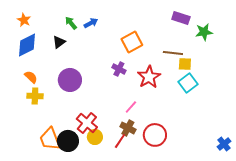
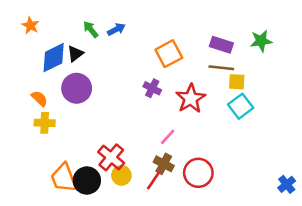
purple rectangle: (181, 18) -> (221, 45), moved
blue diamond: (27, 45) -> (54, 58), moved
purple circle: (70, 80) -> (77, 88), moved

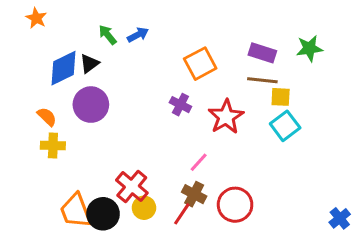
orange star: (30, 25) -> (36, 18), moved

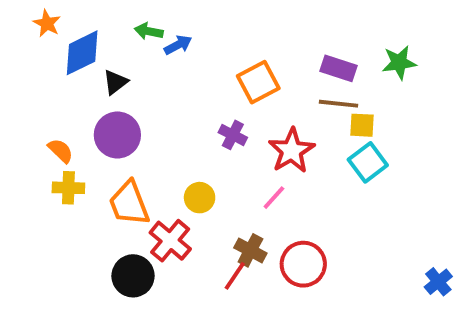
green arrow: (108, 35) -> (149, 31), moved, turned -40
blue diamond: (64, 68) -> (82, 53), moved
pink line: (199, 162) -> (274, 198), moved
yellow circle: (144, 208) -> (200, 198), moved
orange trapezoid: (76, 211) -> (129, 203), moved

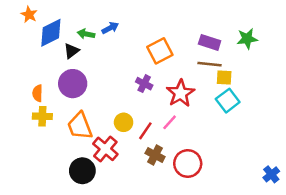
green arrow: (149, 31) -> (86, 34), moved
orange semicircle: (61, 151) -> (38, 93), turned -133
red line: (235, 276) -> (145, 131), moved

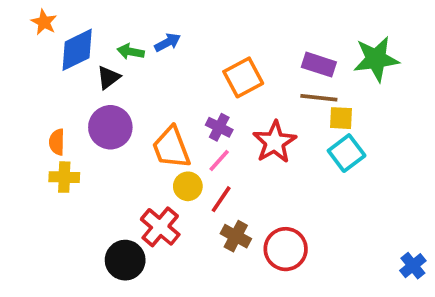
green star: (247, 39) -> (376, 59), size x1.4
pink line: (170, 122) -> (219, 160), moved
orange trapezoid: (80, 126) -> (171, 148), moved

